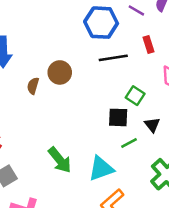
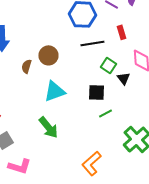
green square: (135, 96) -> (108, 65), moved
black triangle: (152, 125) -> (123, 78), moved
cyan triangle: (101, 169) -> (54, 91), moved

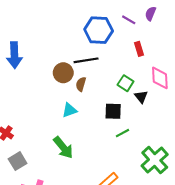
black line: (92, 43) -> (86, 60), moved
brown semicircle: (26, 66) -> (81, 84), moved
cyan triangle: (54, 91) -> (69, 110), size x0.7

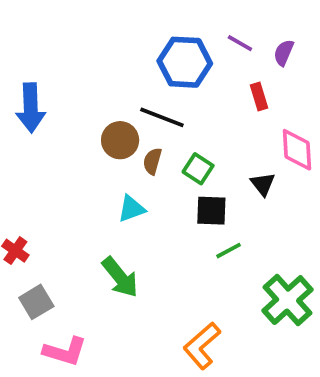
purple semicircle: (151, 14) -> (284, 53), moved
black line: (86, 60) -> (162, 117), turned 30
green square: (126, 83) -> (198, 169), moved

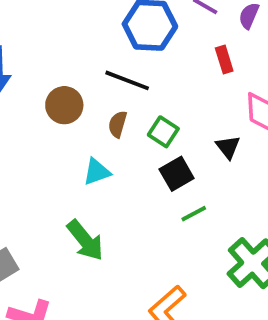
brown circle: (120, 140) -> (64, 105), moved
black square: (211, 211) -> (177, 174), turned -32

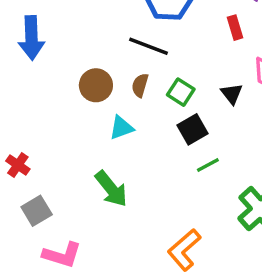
brown circle: (64, 105) -> (96, 85), moved
black triangle: (228, 147) -> (232, 94), moved

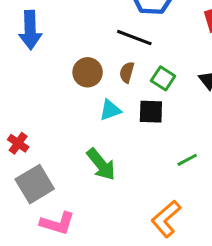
black square: (193, 129) -> (151, 112), moved, turned 32
green line: (208, 165) -> (187, 160), moved
gray square: (37, 211) -> (35, 184), size x1.4

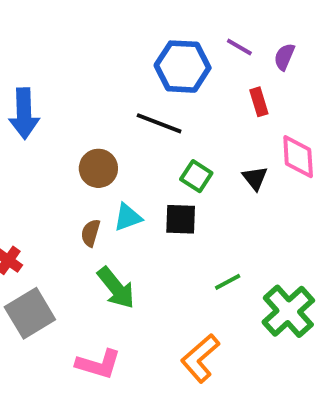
brown semicircle: (127, 72) -> (91, 233), moved
pink L-shape: (57, 223) -> (98, 364), moved

